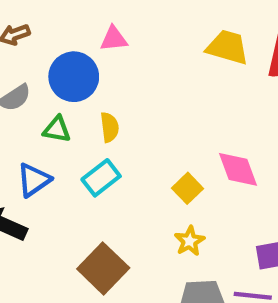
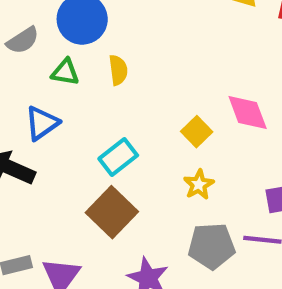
cyan rectangle: (101, 178) -> (118, 157), moved

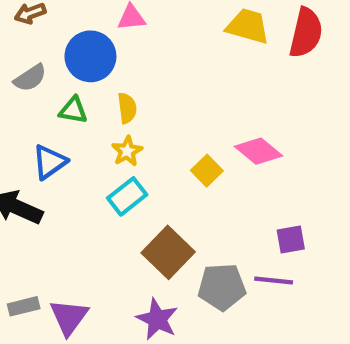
pink diamond: (248, 112) -> (259, 151), turned -30
yellow star: (199, 185) -> (127, 151), moved
brown square: (112, 212) -> (168, 252), moved

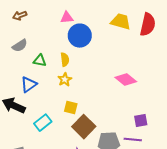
blue circle: (90, 56) -> (80, 36), moved
yellow square: (207, 171) -> (71, 108), moved, turned -32
cyan rectangle: (127, 196) -> (43, 123), moved

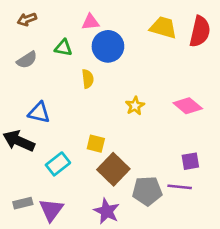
green triangle: (40, 61) -> (63, 48), moved
yellow star: (65, 80) -> (135, 106), moved
pink diamond: (126, 80) -> (188, 106), moved
blue triangle: (29, 85) -> (39, 113), turned 48

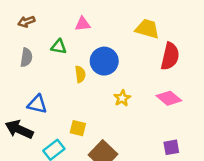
red semicircle: (200, 31) -> (170, 56), moved
blue circle: (108, 46) -> (104, 61), moved
gray semicircle: (27, 60) -> (26, 57), turned -48
yellow square: (96, 144) -> (78, 128), moved

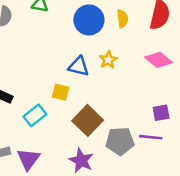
yellow semicircle: (80, 74) -> (122, 19), moved
blue triangle: (37, 104) -> (79, 66), moved

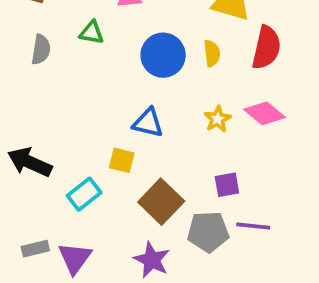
yellow star: (108, 60) -> (218, 119), moved
purple square: (161, 113) -> (227, 185), moved

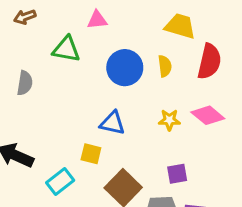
green triangle: (92, 33) -> (66, 49), size x1.4
gray semicircle: (41, 49) -> (25, 83), moved
yellow star: (218, 119) -> (169, 120), turned 30

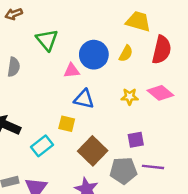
pink triangle: (97, 20) -> (72, 71), moved
green triangle: (66, 49) -> (47, 40), turned 40
yellow semicircle: (165, 66) -> (126, 53), turned 35

